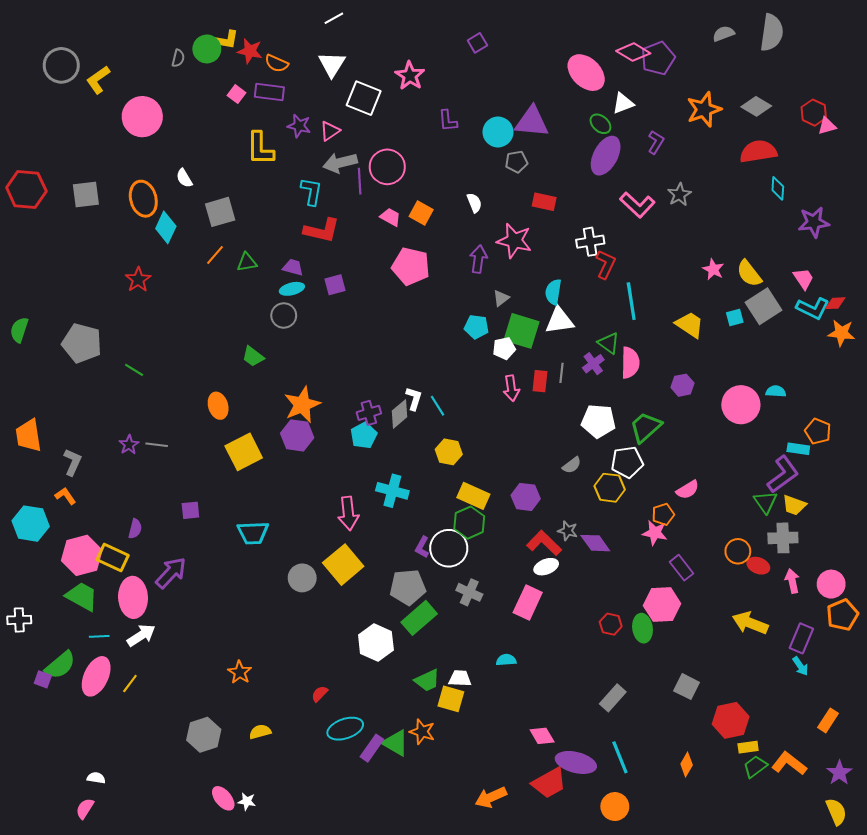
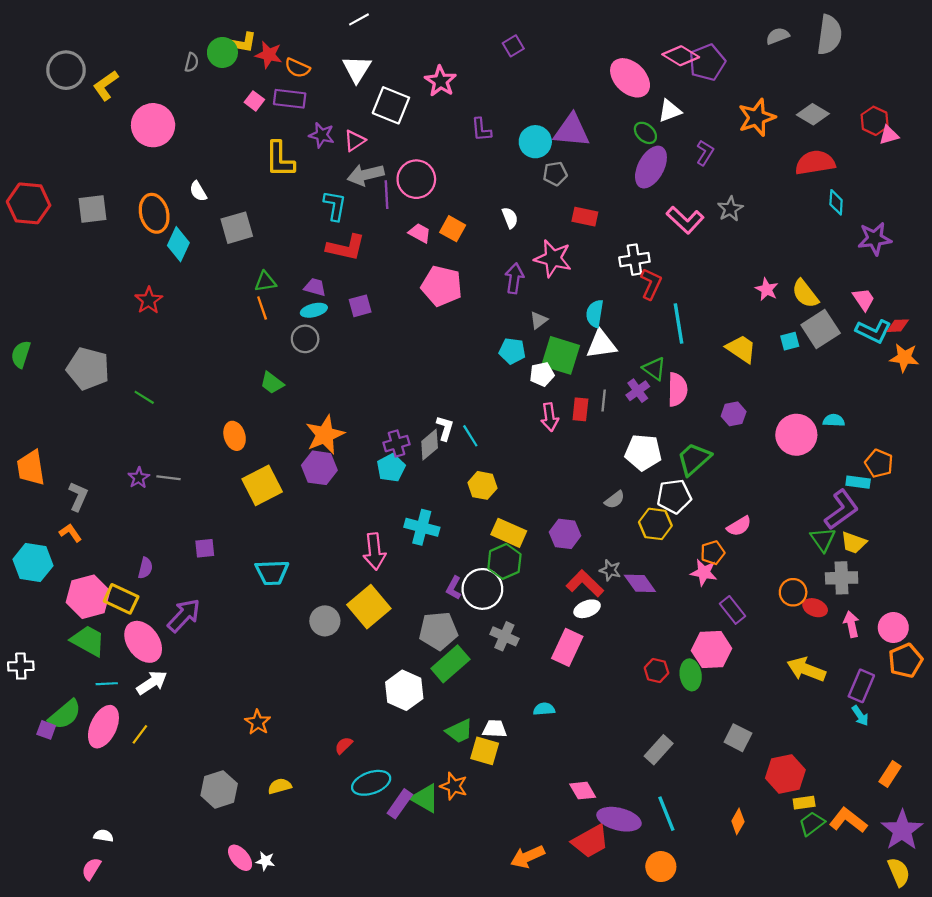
orange line: (215, 255) -> (262, 308), moved, turned -60
pink ellipse: (133, 597) -> (143, 642), turned -33
purple star: (839, 773) -> (902, 830), size x1.5

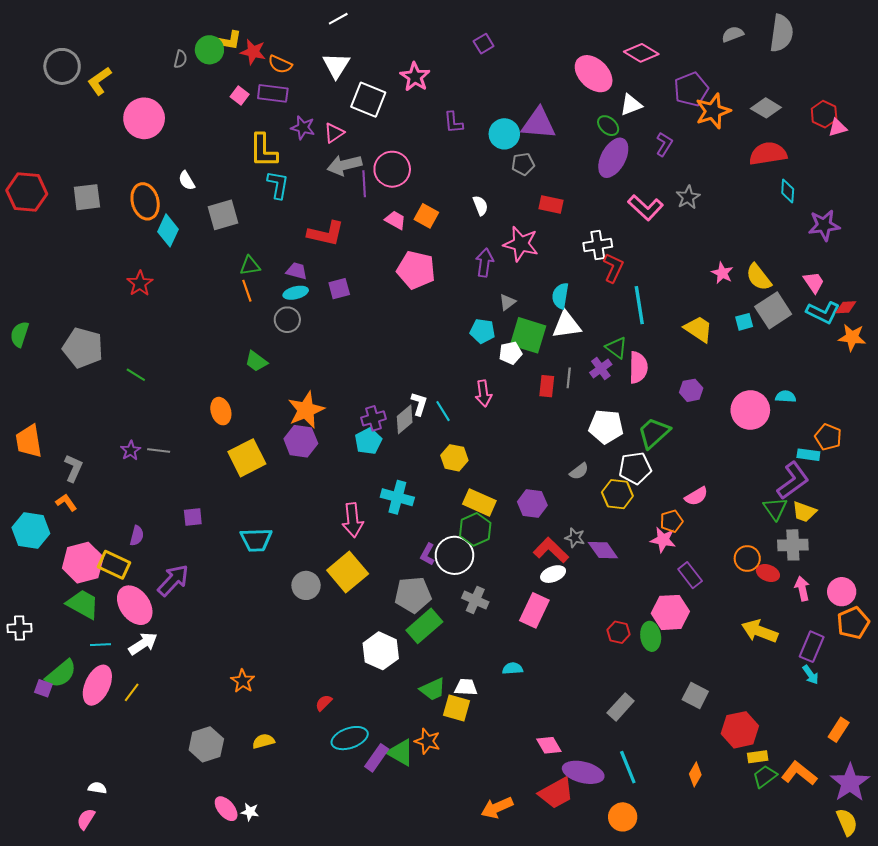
purple pentagon: (707, 62) -> (691, 89), moved
cyan L-shape: (335, 206) -> (278, 185), moved
pink arrow: (550, 417) -> (484, 393), moved

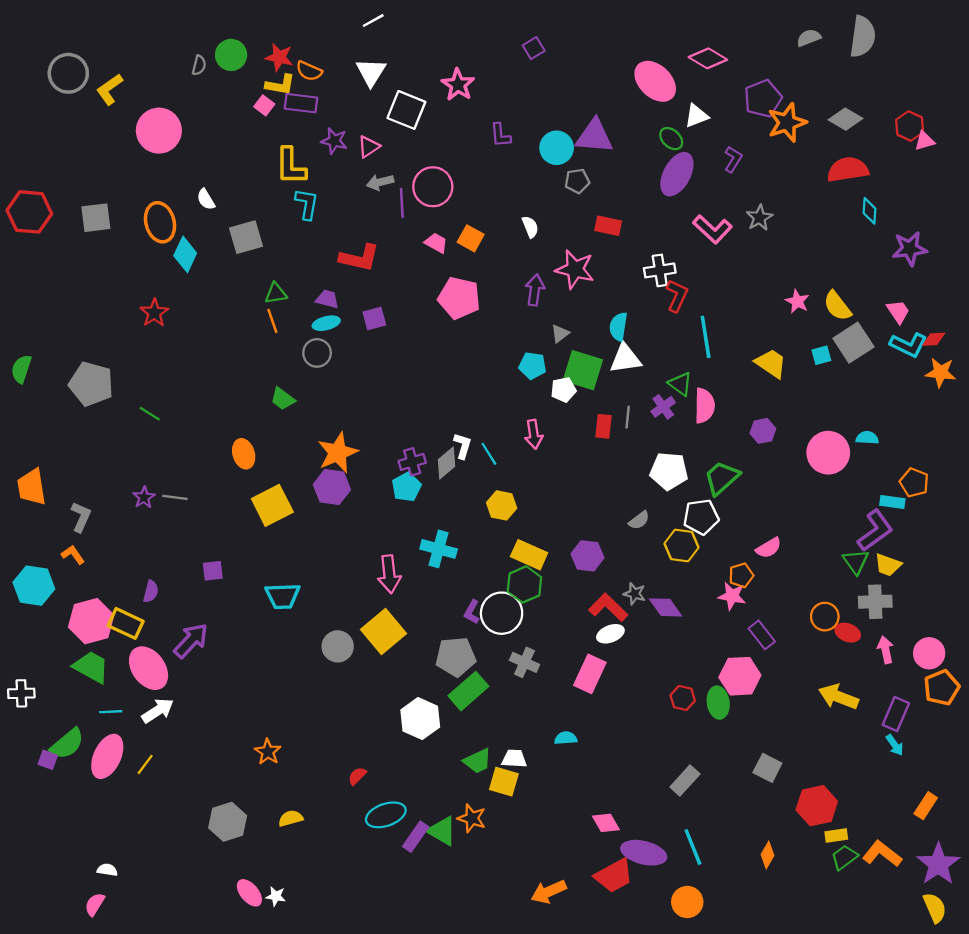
yellow L-shape: (228, 40) -> (280, 85), moved
gray arrow: (344, 165) -> (380, 182), size x0.7

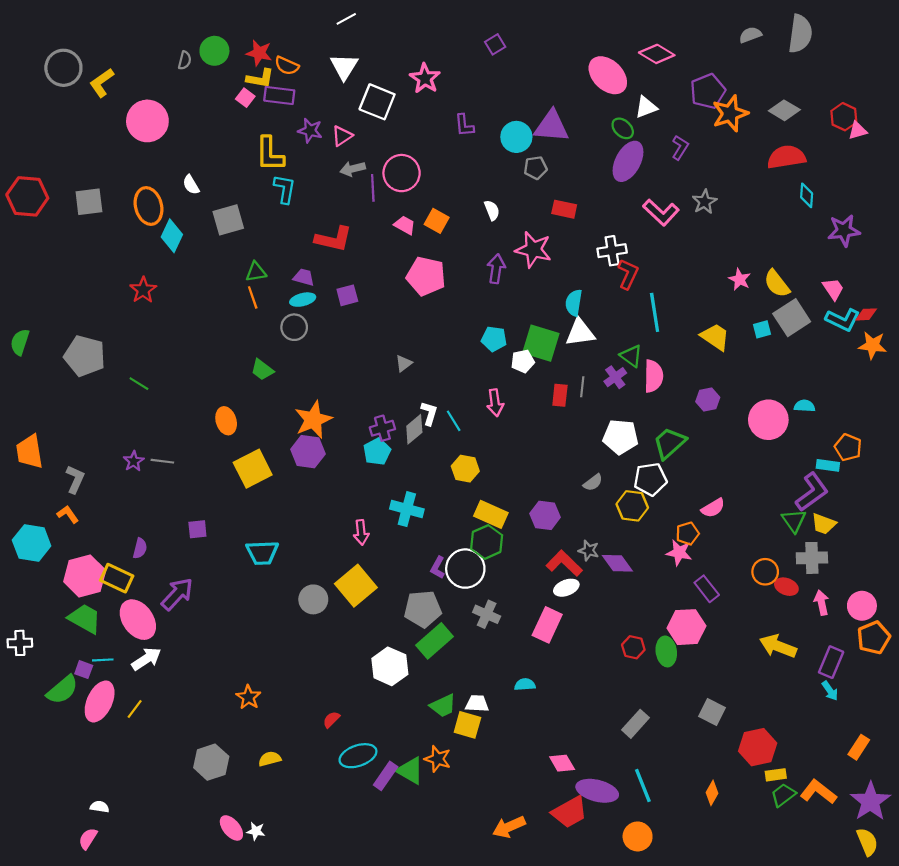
gray triangle: (560, 333) -> (404, 363), moved
pink arrow: (389, 574) -> (361, 532), size x0.7
purple square: (48, 760) -> (84, 670), moved

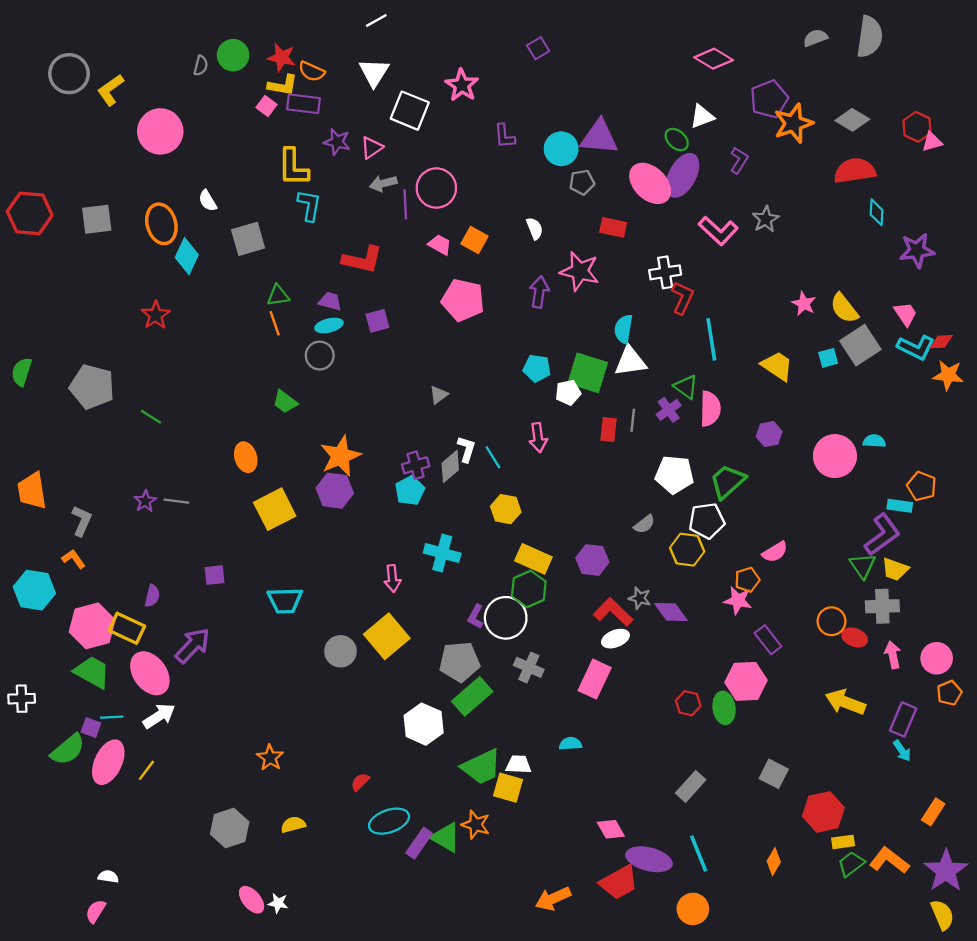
pink ellipse: (608, 75) -> (650, 183), moved
orange pentagon: (874, 638) -> (949, 693), size x0.7
green trapezoid: (443, 706) -> (481, 767), size x1.4

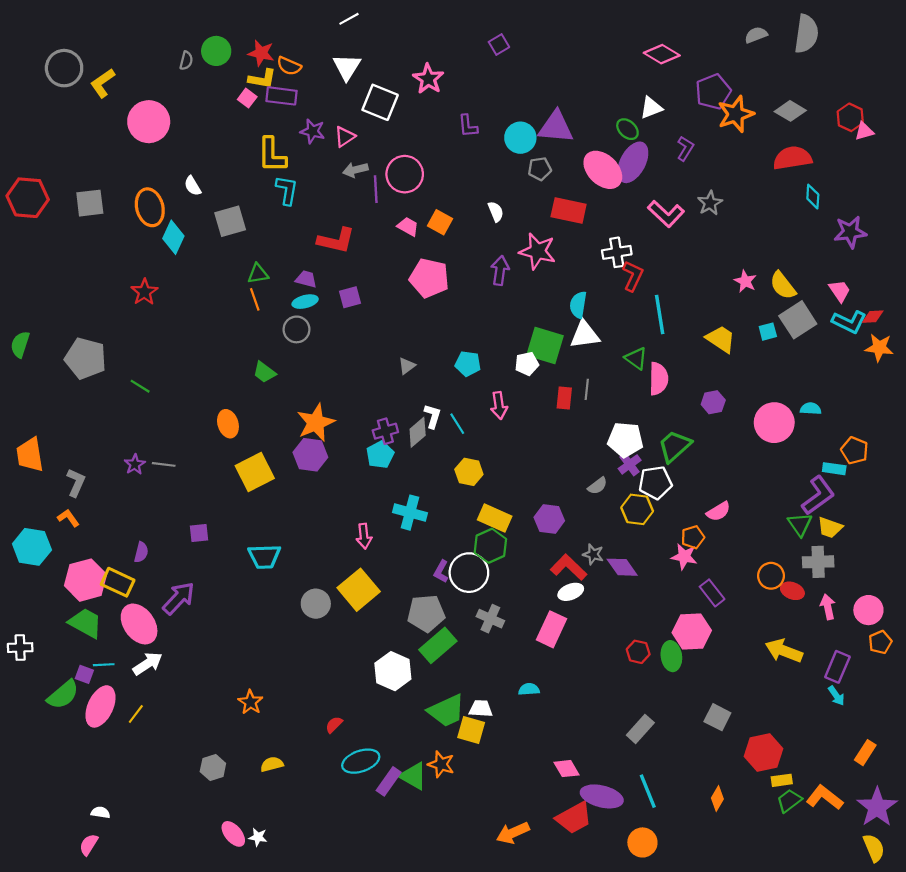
red rectangle: (613, 227) -> (569, 211), size x1.4
cyan pentagon: (537, 368) -> (468, 364), moved
purple cross: (669, 410) -> (630, 464), moved
gray hexagon: (230, 828) -> (213, 768), size x0.7

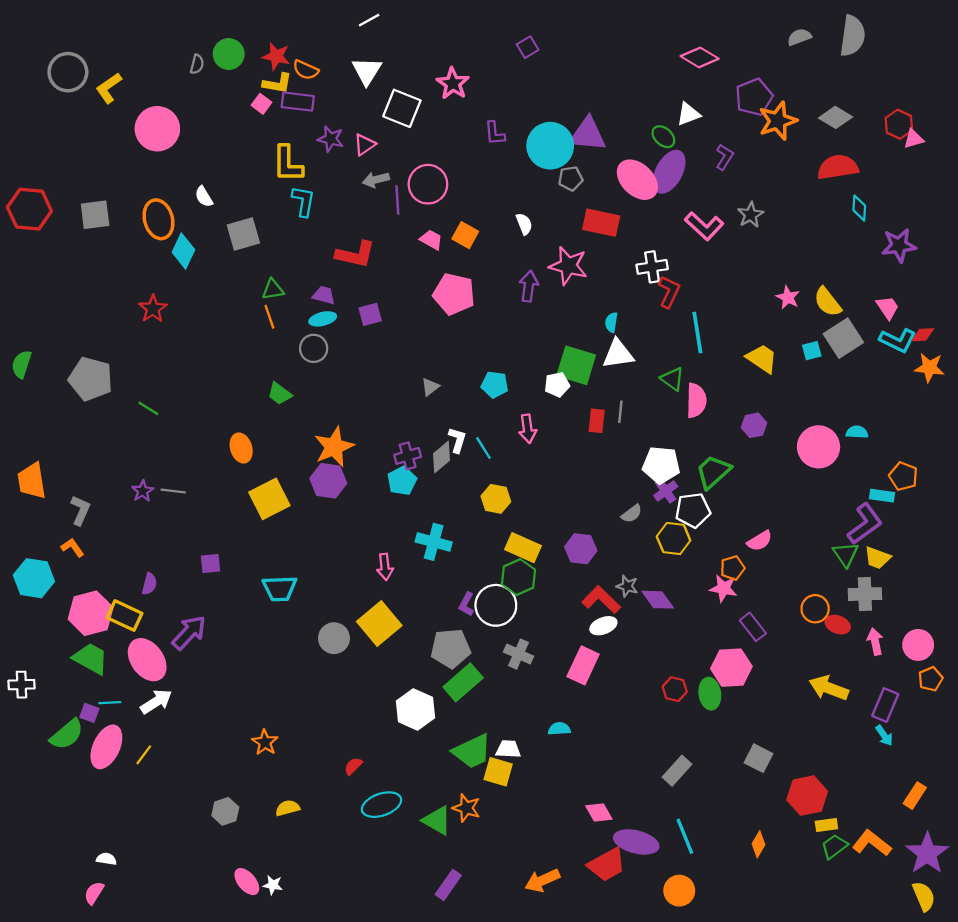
cyan circle: (520, 138) -> (550, 146), size x1.4
cyan semicircle: (578, 305) -> (611, 322), size x0.7
purple rectangle: (389, 781) -> (448, 885), moved

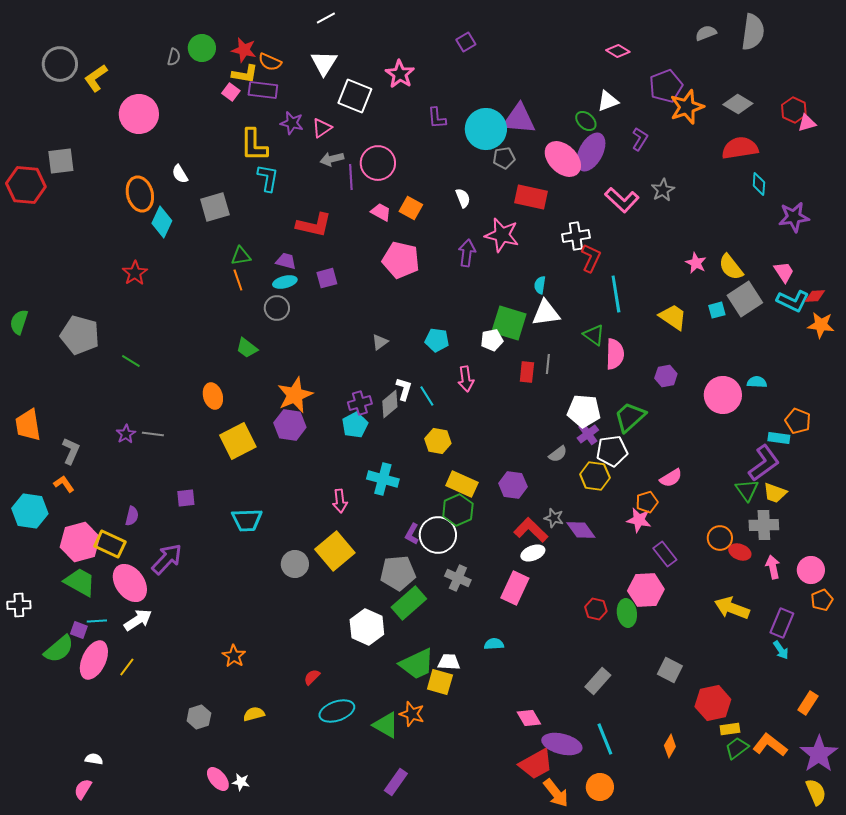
pink diamond: (700, 57) -> (618, 51), size x0.7
gray square: (95, 215) -> (61, 161), moved
orange arrow: (542, 880) -> (556, 793), moved, turned -104

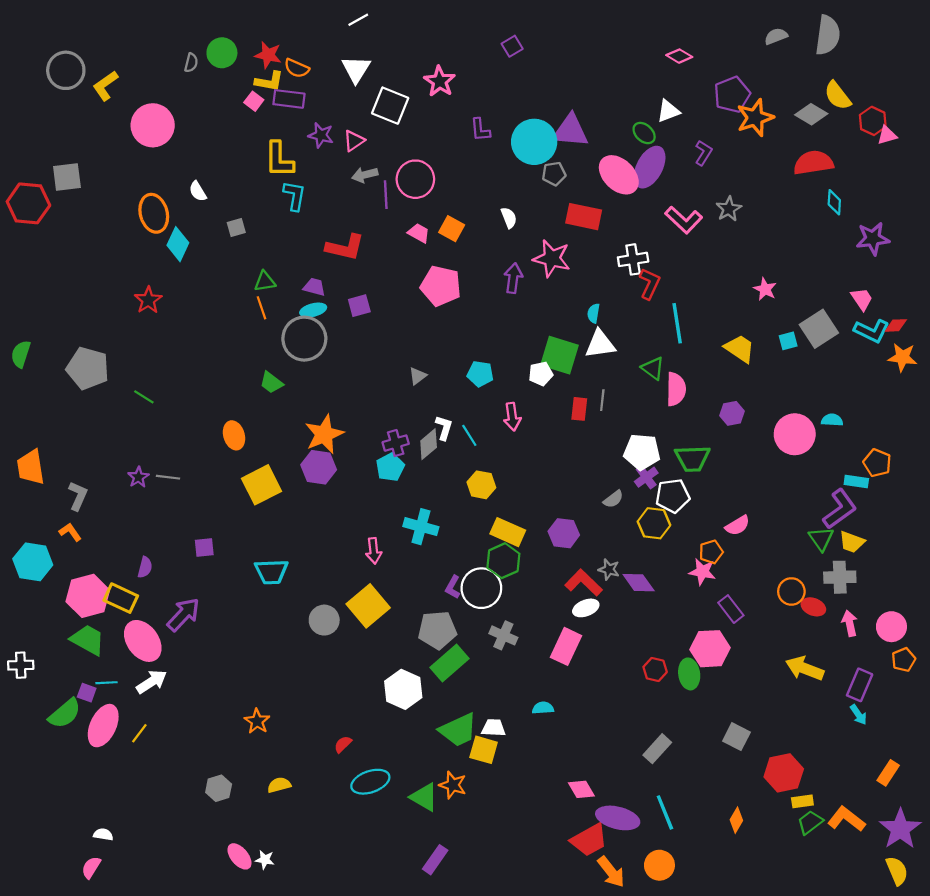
gray square: (215, 207) -> (236, 228), size x0.6
yellow semicircle: (731, 267) -> (838, 96), moved
gray circle: (277, 308) -> (304, 339), size x1.6
green trapezoid: (630, 417) -> (692, 458), turned -140

